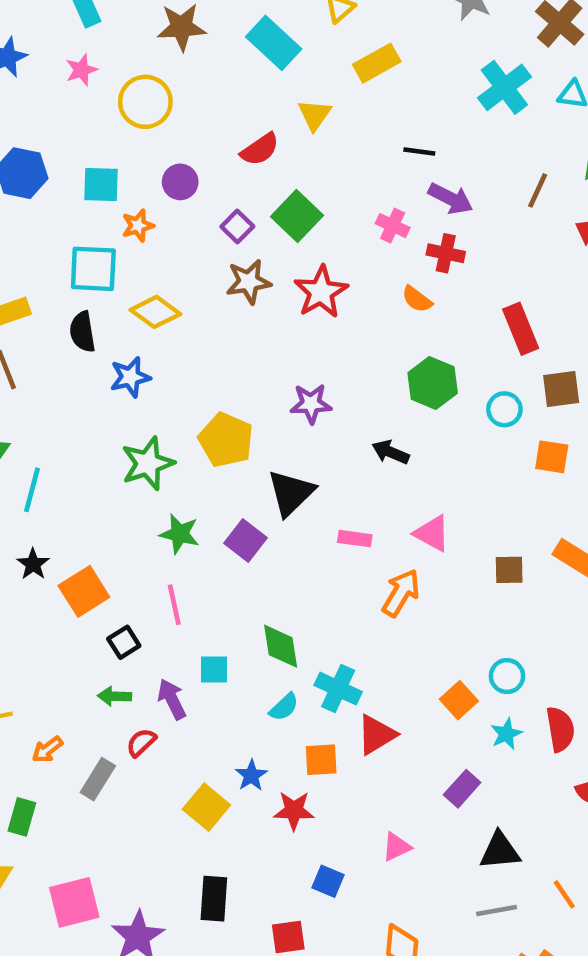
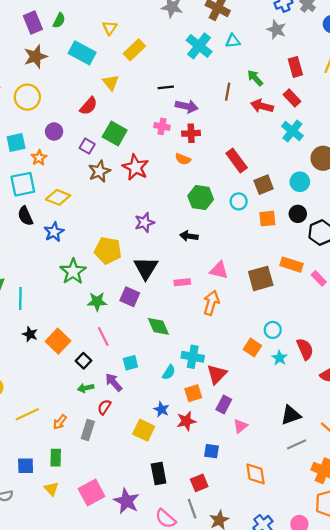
brown square: (509, 570) -> (261, 278), size x1.6
green diamond: (281, 646) -> (158, 326), moved
purple rectangle: (462, 789) -> (224, 404), moved

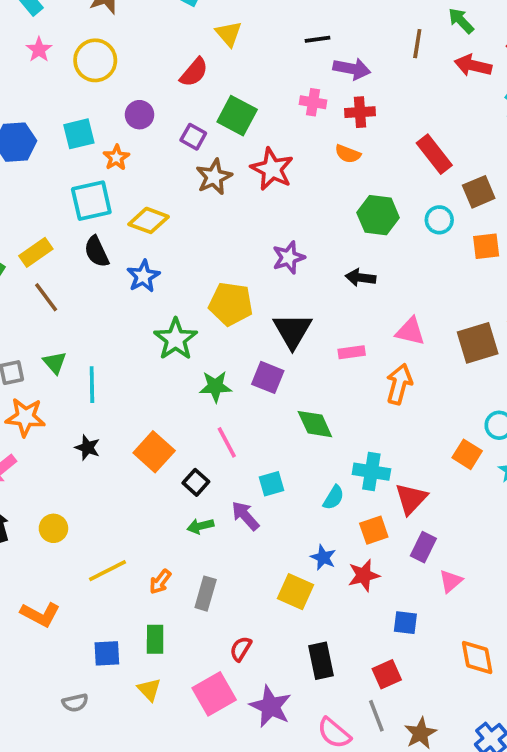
black star: (30, 334) -> (87, 448), moved
red semicircle: (104, 407) -> (241, 649), moved

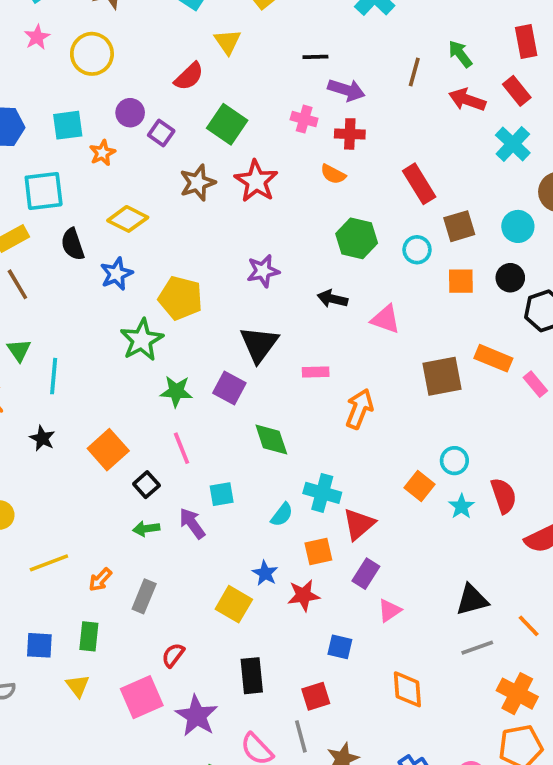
purple square: (193, 137) -> (161, 133), moved
cyan square: (91, 201) -> (44, 191), moved
yellow pentagon: (231, 304) -> (180, 298), moved
pink triangle: (410, 331) -> (386, 319), moved

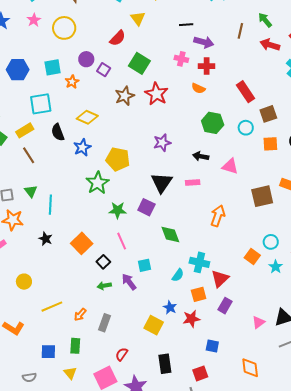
pink rectangle: (316, 372) -> (193, 183), moved
pink triangle: (389, 610) -> (259, 322), moved

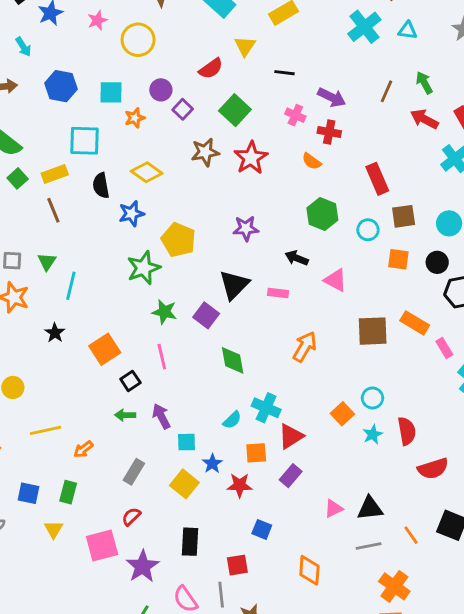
black line: (186, 25) -> (284, 73), moved
cyan square: (144, 265) -> (187, 442), moved
gray rectangle: (104, 323) -> (134, 472), moved

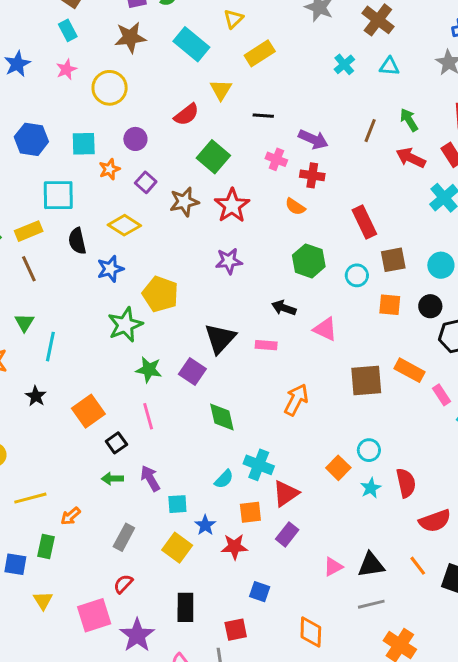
cyan cross: (364, 27) -> (344, 64), size x0.6
purple square: (183, 109) -> (146, 182), moved
purple star: (246, 228) -> (229, 261), moved
green rectangle: (68, 492) -> (46, 547), moved
orange line: (411, 535) -> (418, 566), moved

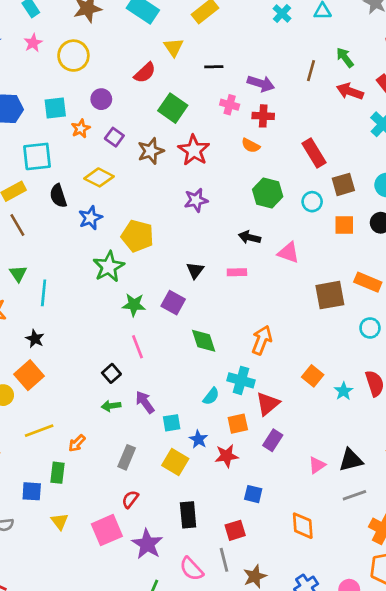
black triangle: (220, 338) -> (195, 270), size x0.6
orange arrow: (296, 400) -> (262, 340), moved
orange square: (88, 411) -> (29, 375), moved
cyan circle: (369, 450) -> (370, 328), moved

